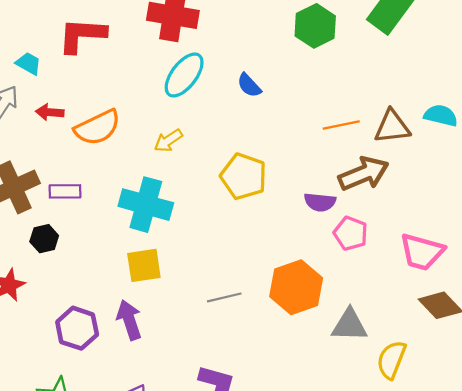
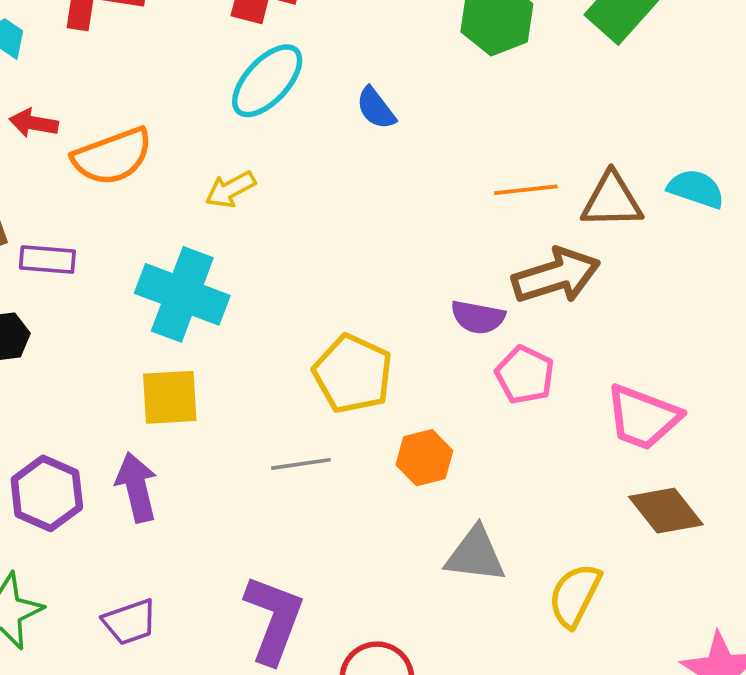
yellow pentagon: (244, 176) -> (353, 374), moved
orange hexagon: (296, 287) -> (424, 458), size x0.6
gray triangle: (349, 325) -> (475, 555), moved

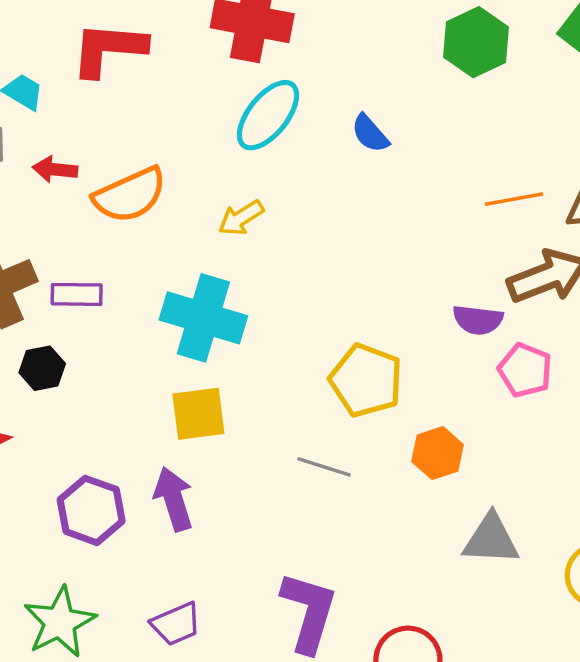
gray line: (301, 464) -> (324, 467), turned 30

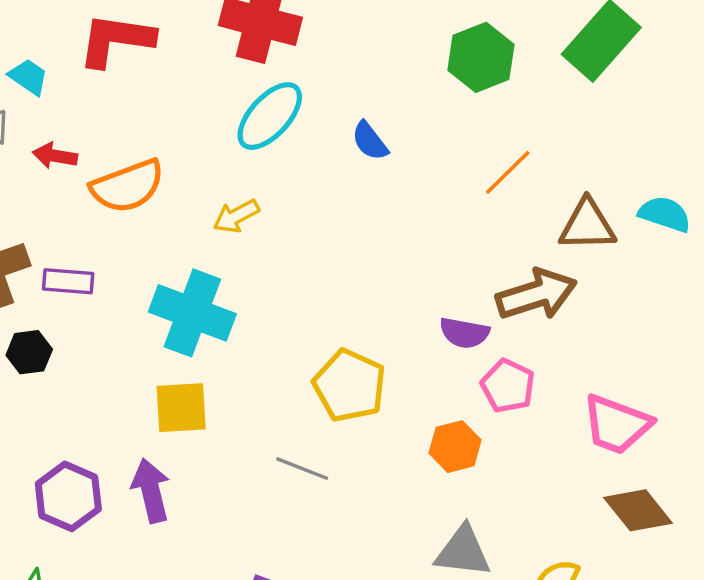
orange line: (514, 199) -> (508, 172), moved, turned -38
orange hexagon: (438, 453) -> (455, 447), moved

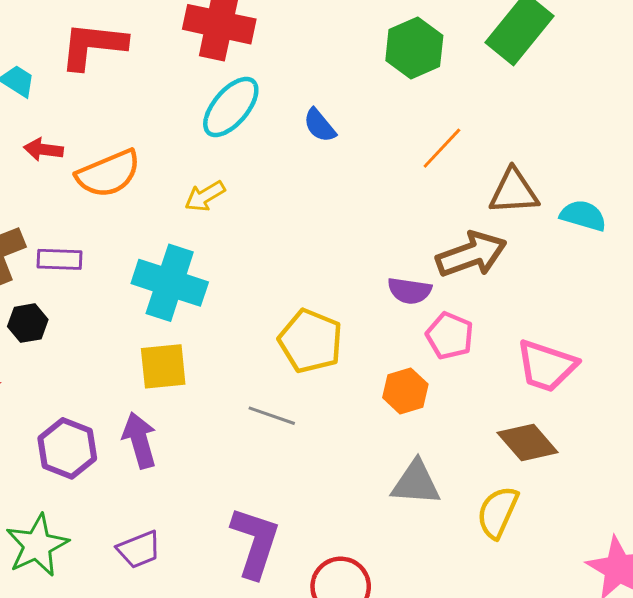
cyan semicircle: (665, 214) -> (583, 216), moved
brown diamond: (638, 510) -> (528, 443), moved

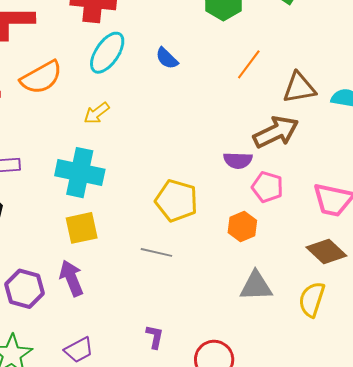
orange semicircle: (108, 174) -> (41, 77), moved
purple L-shape: (255, 542) -> (155, 337), size x0.5

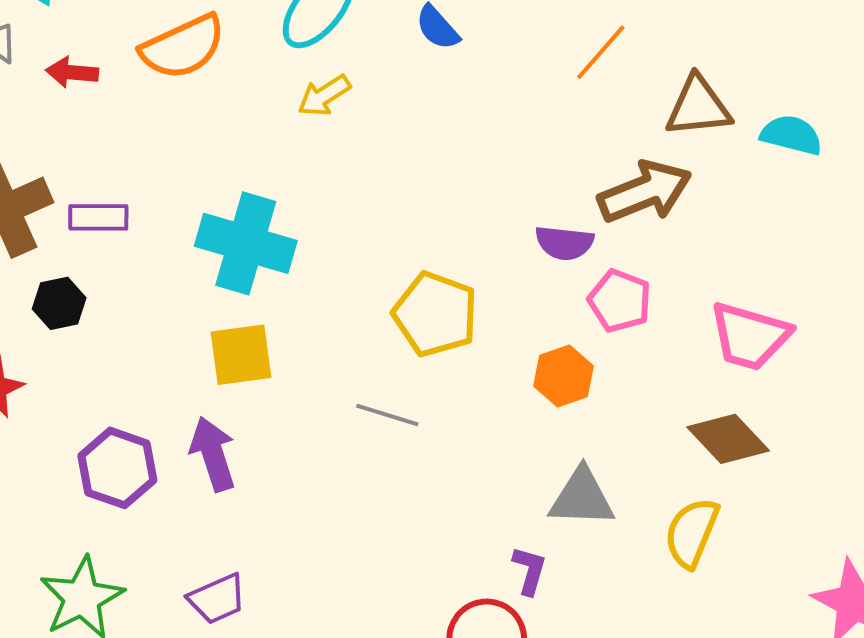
yellow arrow: (97, 113) -> (324, 96), moved
purple L-shape: (155, 337) -> (529, 571), moved

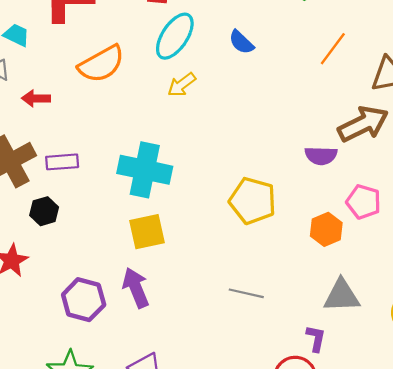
red arrow: (72, 72) -> (36, 98), moved
pink pentagon: (620, 301) -> (364, 202), moved
gray line: (387, 415) -> (246, 293), moved

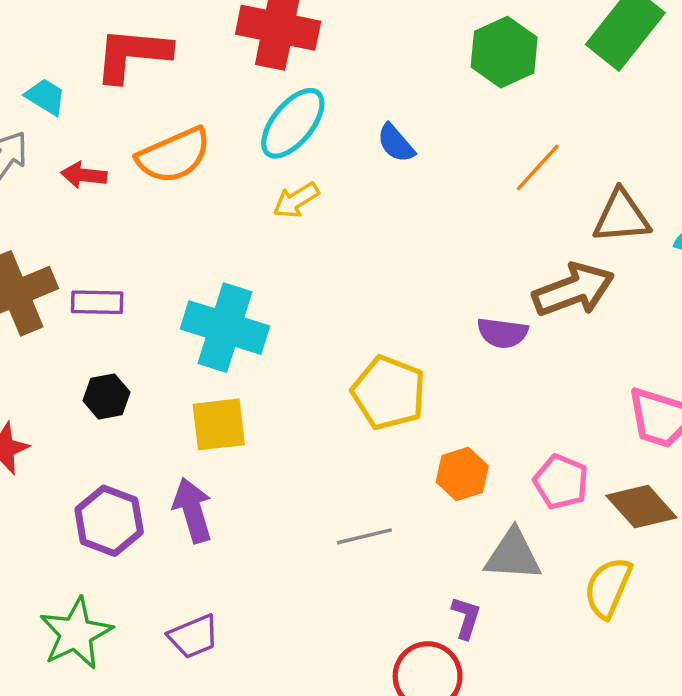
red arrow: (36, 98) -> (84, 175), moved
pink pentagon: (364, 202) -> (561, 482), moved
black hexagon: (44, 211) -> (107, 396), moved
orange hexagon: (326, 229) -> (462, 474), moved
gray line: (246, 293) -> (364, 536), turned -32

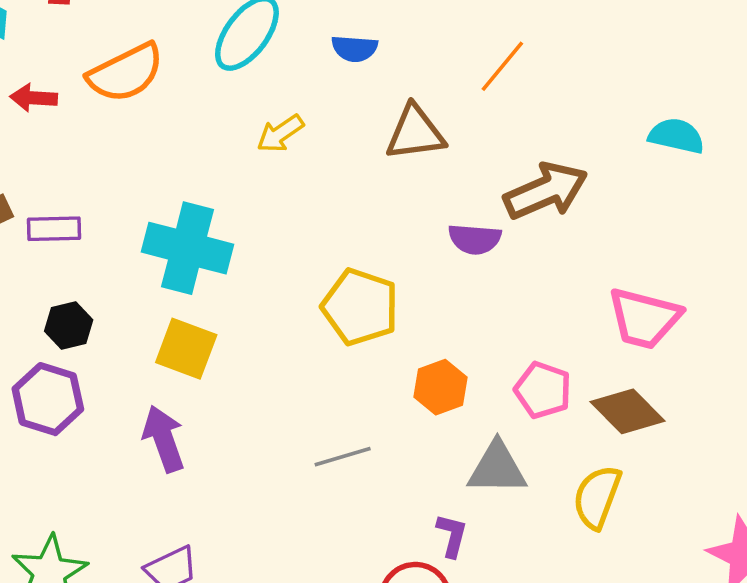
blue semicircle: (396, 143) -> (354, 49), turned -42
yellow arrow: (296, 200) -> (280, 134), moved
brown triangle: (621, 217) -> (415, 133), moved
yellow square: (219, 424) -> (186, 349), turned 30
purple hexagon: (109, 521) -> (48, 399), moved

